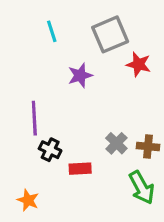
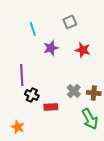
cyan line: (52, 31) -> (33, 29), moved
gray square: (110, 34) -> (70, 22), size x0.6
red star: (139, 64) -> (83, 50), moved

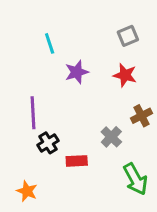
gray square: (70, 22) -> (128, 36), moved
brown cross: (94, 93) -> (141, 116), moved, turned -32
black cross: (32, 95) -> (48, 143), turned 32

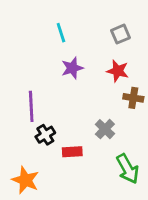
cyan line: (50, 43) -> (61, 33), moved
brown cross: (141, 116) -> (133, 98), moved, turned 36
orange star: (27, 191) -> (25, 180), size x1.4

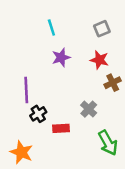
brown cross: (133, 98) -> (113, 83), turned -35

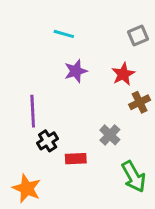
cyan line: (51, 27) -> (64, 34), turned -56
gray square: (102, 29) -> (138, 35), moved
red star: (99, 60) -> (123, 74), turned 30

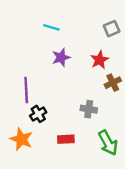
gray cross: (110, 135) -> (89, 109), turned -35
red rectangle: (76, 159) -> (66, 139), moved
orange star: (27, 188) -> (21, 139), moved

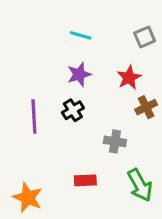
cyan line: (51, 27) -> (81, 35), moved
black cross: (38, 114) -> (73, 110), moved
orange star: (21, 139) -> (28, 198), moved

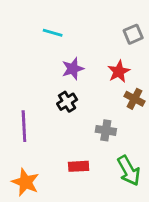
cyan line: (81, 35) -> (53, 33), moved
brown cross: (146, 107) -> (135, 99), turned -36
purple line: (34, 116) -> (24, 126), moved

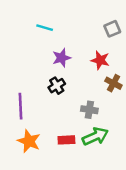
red star: (119, 72) -> (100, 60), turned -30
green arrow: (129, 171) -> (95, 136), moved, turned -85
orange star: (25, 182) -> (29, 141), moved

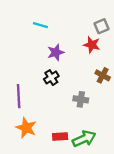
red star: (100, 60) -> (92, 45), moved
green arrow: (95, 136) -> (84, 139), moved
red rectangle: (66, 140) -> (60, 137), moved

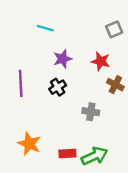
red star: (92, 45) -> (101, 61), moved
purple line: (19, 96) -> (21, 83), moved

